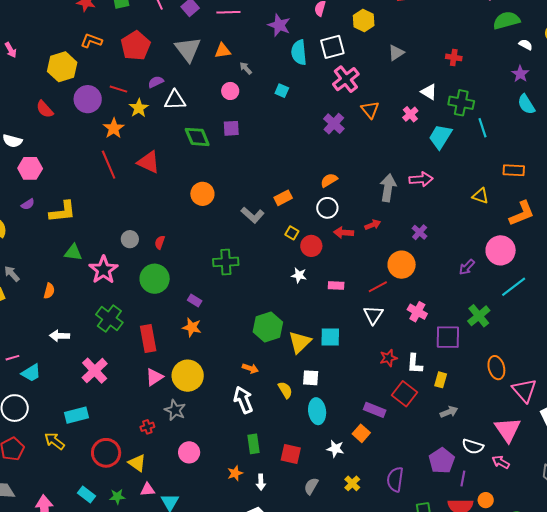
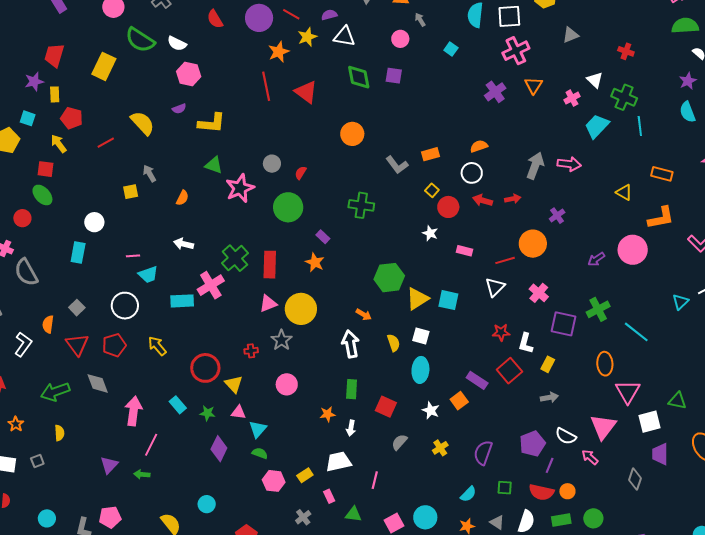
cyan line: (514, 287) -> (636, 332), moved, turned 64
green cross: (109, 319) -> (235, 258), moved
cyan rectangle: (77, 415) -> (182, 301), moved

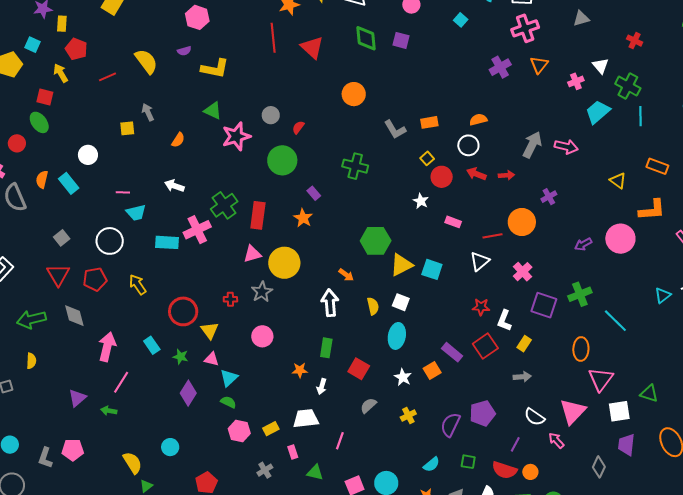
cyan rectangle: (78, 253) -> (69, 183), turned -55
orange semicircle: (48, 324) -> (42, 179), moved
purple pentagon: (532, 444) -> (482, 413), moved

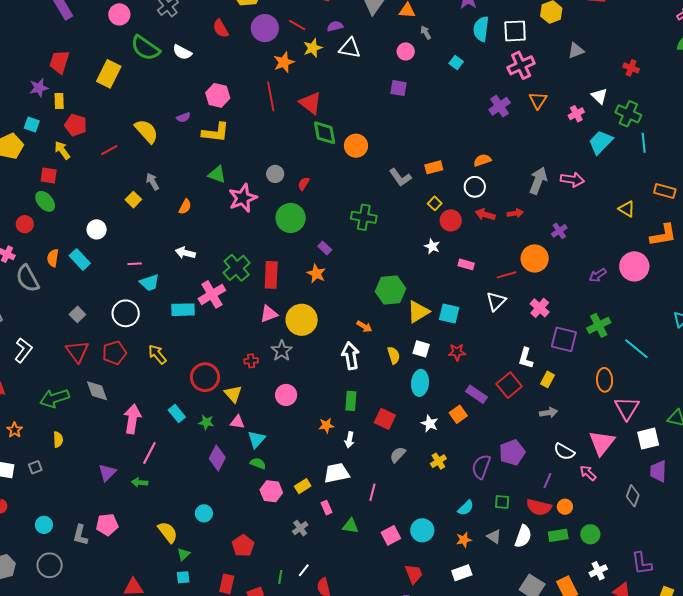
pink hexagon: (197, 17) -> (218, 95), moved
green diamond: (366, 38) -> (325, 133), moved
yellow square: (127, 128) -> (133, 200), turned -35
red star: (481, 307) -> (457, 352), moved

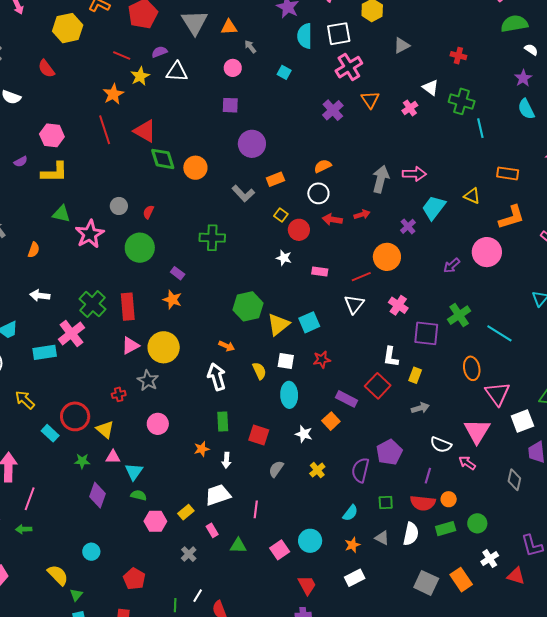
purple circle: (265, 28) -> (252, 144), moved
cyan trapezoid: (601, 142) -> (434, 208), moved
cyan square: (449, 314) -> (309, 322), turned -30
cyan rectangle: (177, 414) -> (50, 433), moved

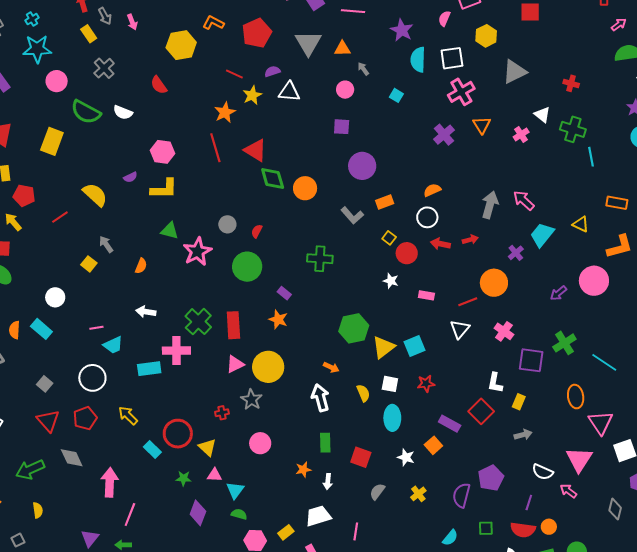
gray triangle: (402, 45) -> (515, 72), size x1.5
pink arrow: (414, 174) -> (524, 200), turned -140
pink cross: (71, 334) -> (176, 351), turned 36

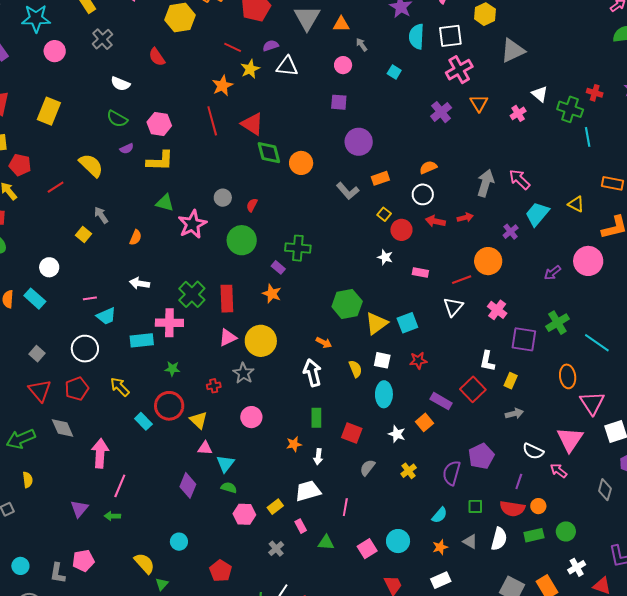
red cross: (571, 83) -> (595, 93), moved
green semicircle: (86, 112) -> (117, 119), moved, size x0.7
green cross: (320, 259) -> (298, 248), moved
green star: (184, 478) -> (172, 369), moved

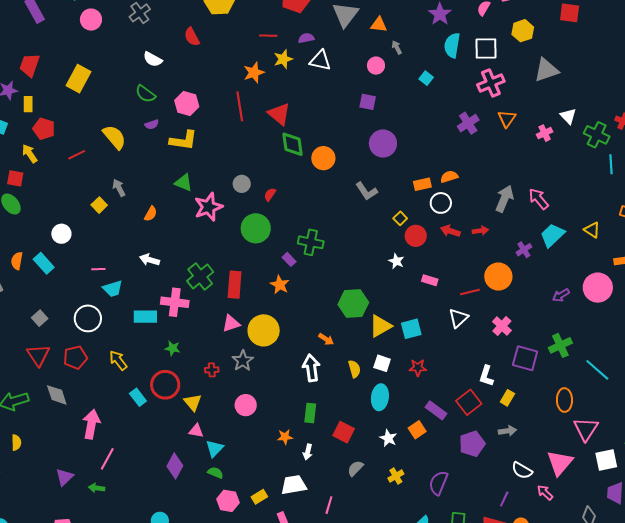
red line: (233, 47) -> (268, 36), turned -30
orange rectangle: (380, 178) -> (422, 184), moved
purple pentagon: (481, 456) -> (472, 444), moved

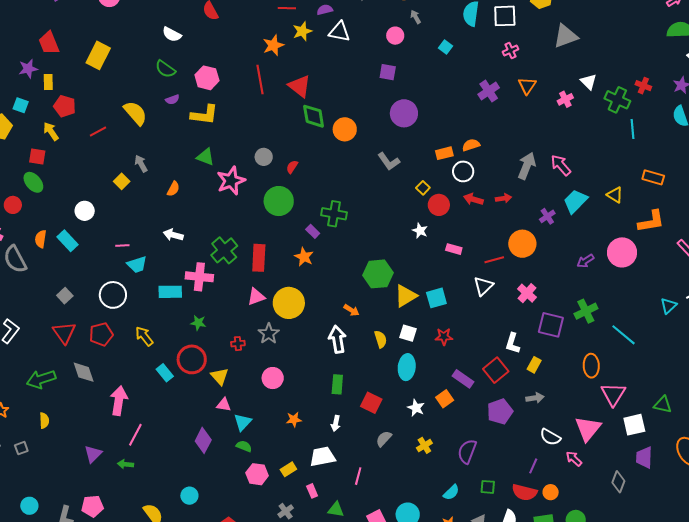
red trapezoid: (30, 65) -> (49, 43), turned -40
pink cross: (491, 83) -> (510, 50), size x0.6
orange star: (285, 437) -> (294, 420), moved

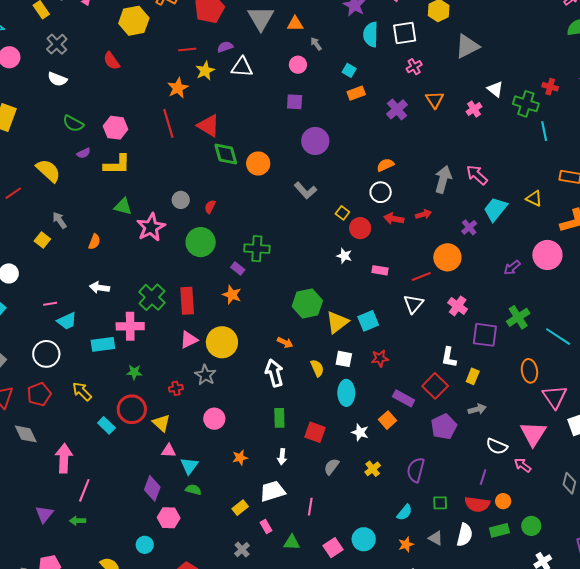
white semicircle: (172, 34) -> (57, 79), moved
orange rectangle: (444, 153) -> (356, 93), moved
pink hexagon: (257, 474) -> (169, 518), moved

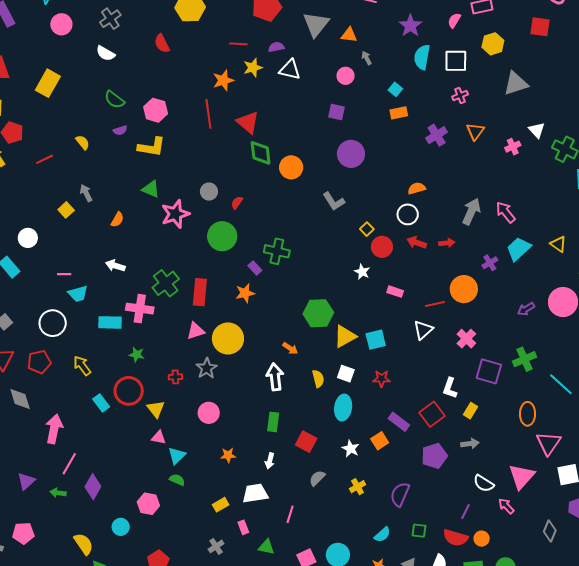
yellow semicircle: (48, 171) -> (83, 142), size x0.6
orange star: (232, 295) -> (245, 293), turned 30
purple diamond: (152, 488) -> (93, 487), moved

